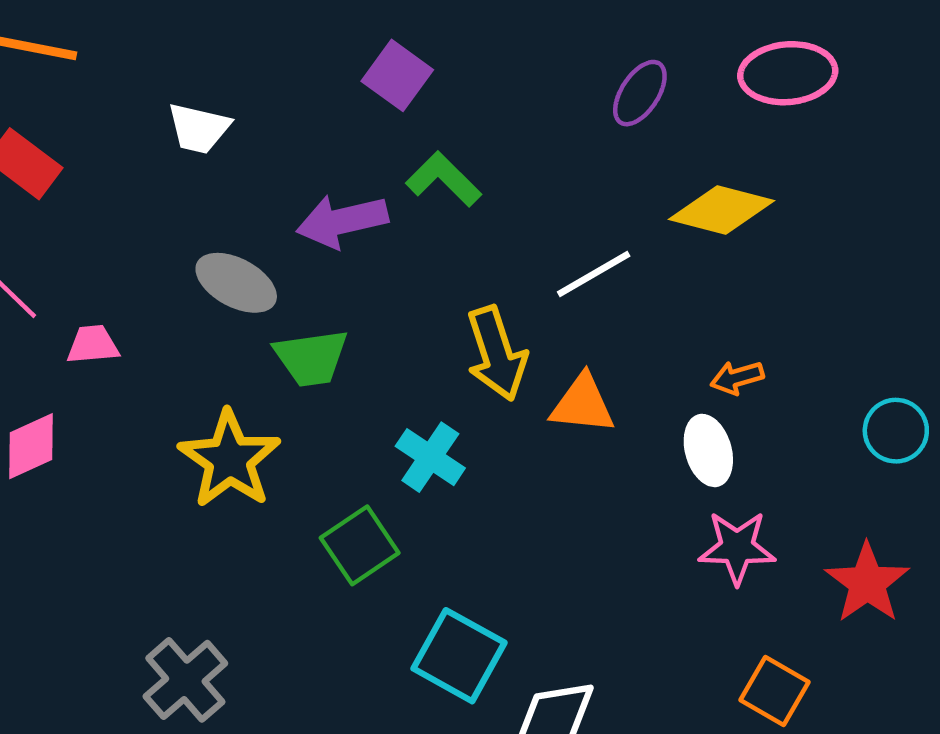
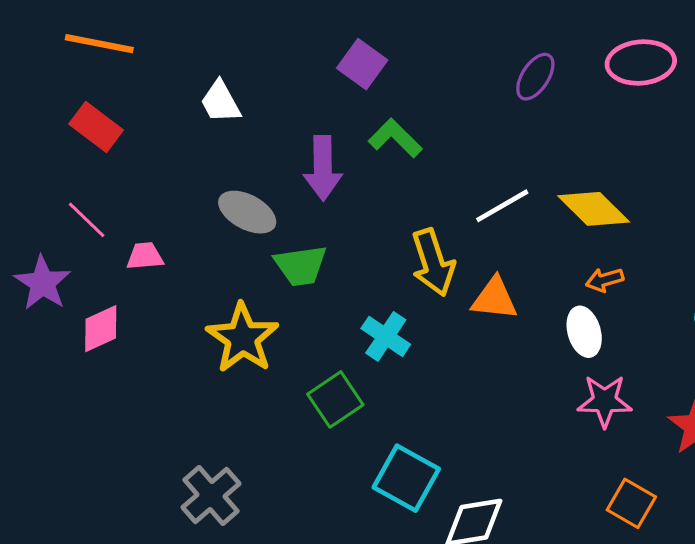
white trapezoid: (199, 128) -> (220, 102), turned 48
yellow diamond: (722, 210) -> (594, 209), moved, turned 30
purple arrow: (342, 221) -> (323, 168), turned -78

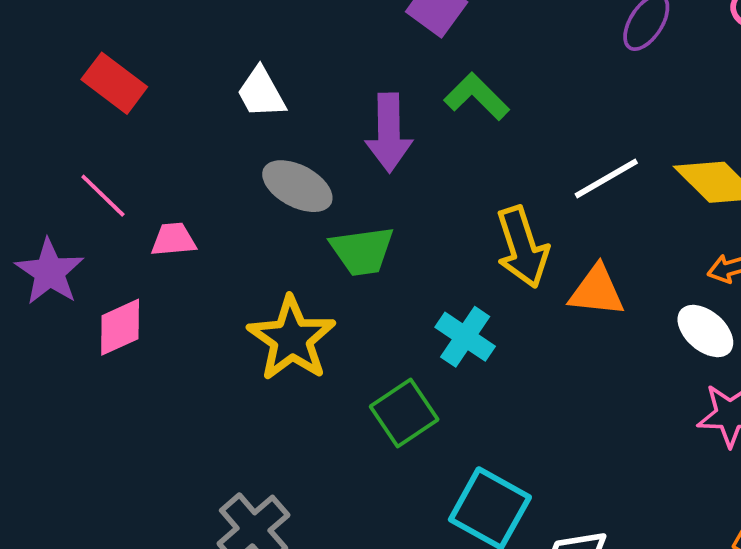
white trapezoid: (220, 102) -> (261, 93), moved
white ellipse: (584, 332) -> (705, 331), turned -33

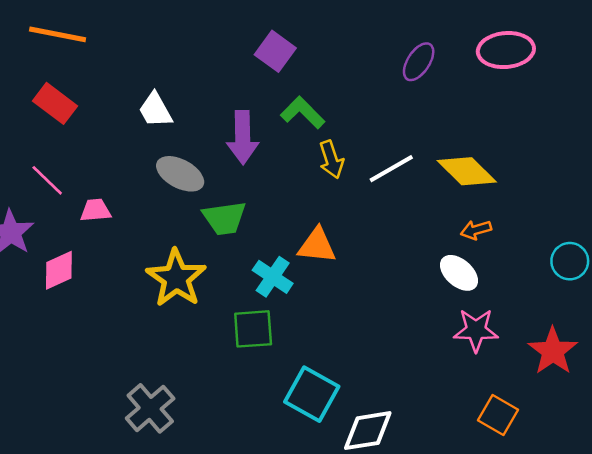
yellow arrow: (522, 247) -> (331, 159), moved, size x0.7
orange triangle: (597, 291) -> (317, 246), moved
cyan cross: (465, 337) -> (273, 277), moved
green square: (404, 413) -> (253, 329), turned 30

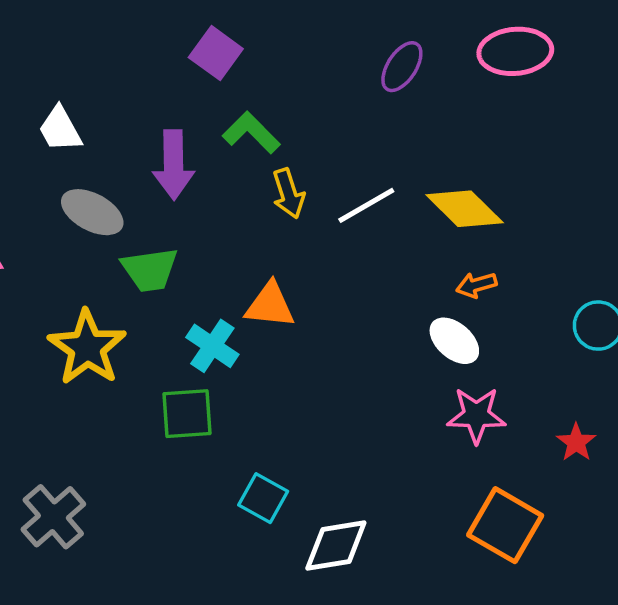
red star: (553, 351) -> (576, 442), size x0.6
cyan square: (312, 394) -> (263, 498), size x0.7
orange square: (498, 415) -> (505, 525), size x1.4

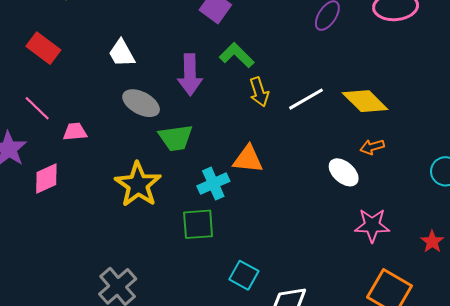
white ellipse: (454, 341) -> (344, 172), moved
cyan cross: (212, 346) -> (213, 184), turned 32

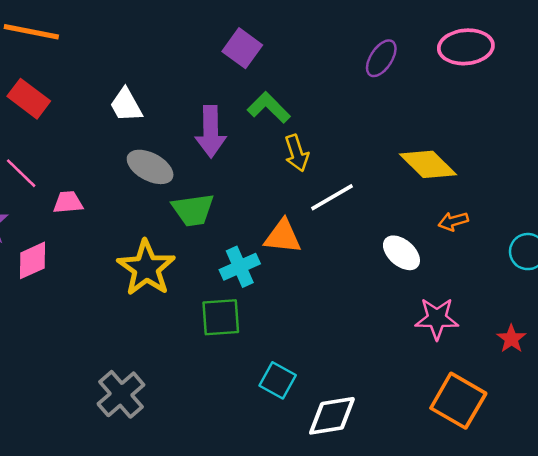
white line: (306, 99) -> (332, 197), moved
orange arrow: (372, 147) -> (453, 221), moved

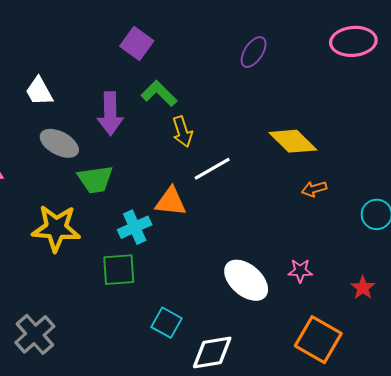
pink ellipse: (466, 47) -> (353, 41), moved
white ellipse: (401, 253) -> (246, 280), moved, size x1.4
yellow star: (146, 268) -> (56, 228), turned -30
pink star: (437, 319) -> (300, 271), size x0.7

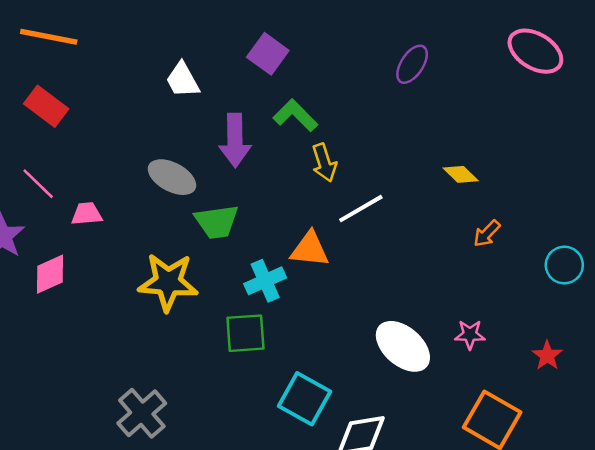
pink ellipse: (353, 41) -> (535, 51), turned 36
white trapezoid: (39, 91) -> (182, 80), moved
yellow diamond: (293, 141) -> (461, 174), size x0.6
orange arrow: (314, 189) -> (487, 234), turned -30
cyan square: (166, 323) -> (305, 399), size x1.4

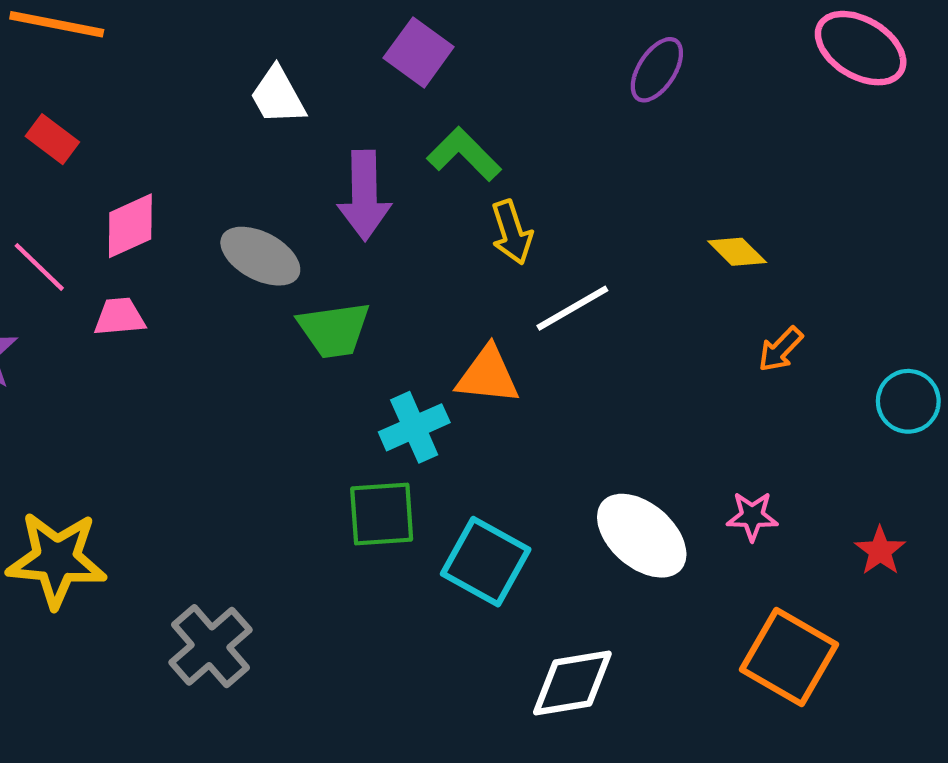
red rectangle: (46, 106) -> (52, 139), size x0.7
pink diamond: (50, 274) -> (130, 226), moved
yellow star: (168, 282) -> (57, 559), moved
cyan square: (305, 399) -> (486, 562), moved

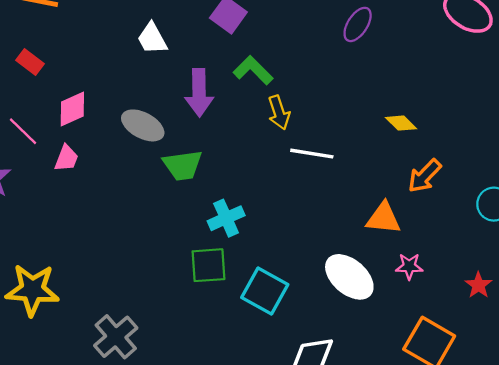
white line: (572, 308) -> (312, 154), turned 39
pink trapezoid: (119, 317) -> (66, 158), turned 116
orange arrow: (780, 349) -> (424, 176), size x1.4
orange triangle: (488, 375) -> (383, 218), moved

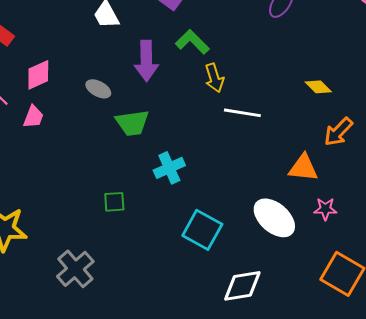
gray ellipse: (143, 125) -> (98, 89), size x0.7
green square: (208, 265) -> (114, 202), moved, size x0.7

